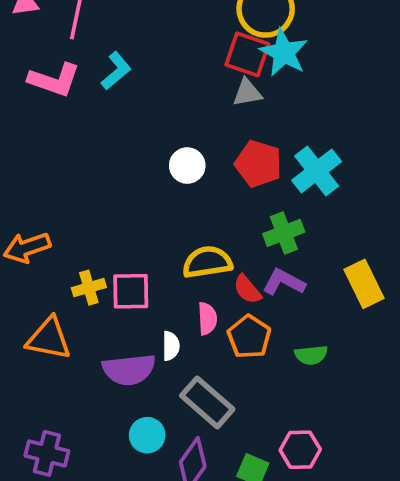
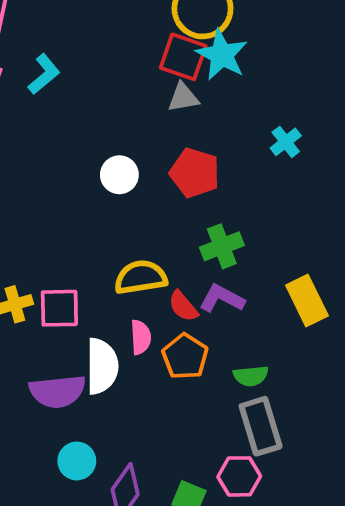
cyan cross: (317, 171) -> (286, 142), moved, size x0.6
white semicircle: (171, 346) -> (102, 366), size x1.8
gray rectangle: (207, 402) -> (261, 426), moved, turned 32

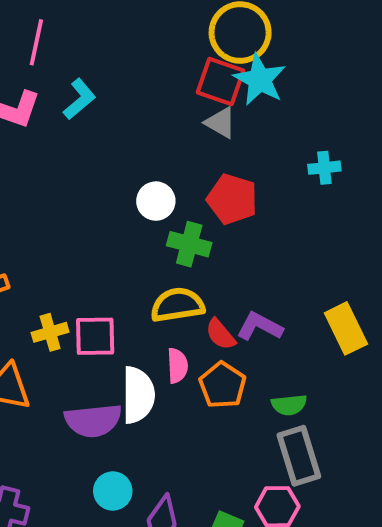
gray triangle: (183, 97) -> (221, 123), turned 40
cyan cross: (286, 142) -> (324, 168), turned 32
green cross: (222, 246) -> (189, 244), moved, turned 36

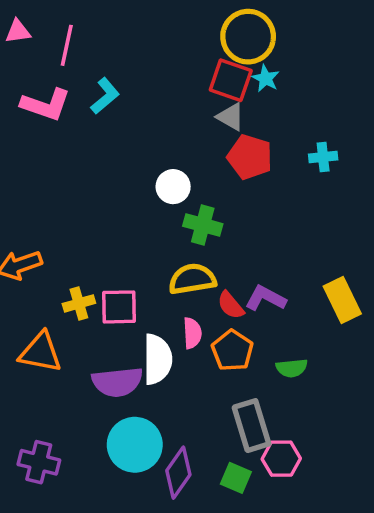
cyan star: (260, 80) -> (266, 78), size x0.6
red pentagon: (232, 199) -> (250, 157), moved
gray rectangle: (299, 456) -> (252, 426), moved
cyan circle: (113, 491) -> (135, 445), size x1.6

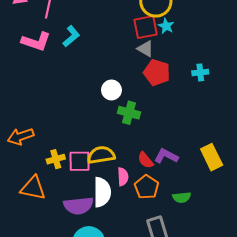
red square: (231, 80) -> (146, 27), turned -30
yellow semicircle: (192, 279) -> (101, 155), moved

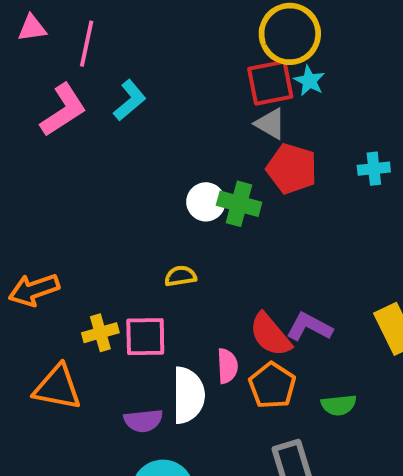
pink L-shape: (36, 41) -> (63, 110), turned -52
green cross: (129, 113) -> (239, 204), moved
yellow semicircle: (101, 155) -> (180, 276), moved, size x0.6
red semicircle: (146, 160) -> (270, 335), size x1.4
purple semicircle: (78, 206) -> (143, 421), size x0.7

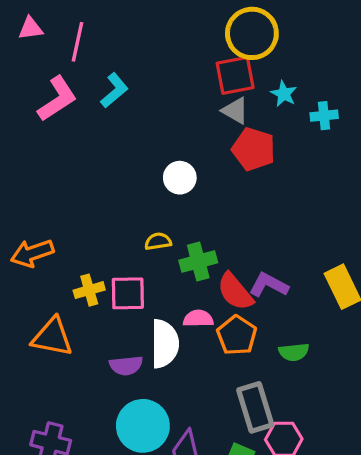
cyan star: (309, 81) -> (284, 94), moved
cyan cross: (374, 169) -> (324, 116), moved
green cross: (239, 204) -> (198, 262), moved, turned -30
pink semicircle: (227, 366) -> (198, 319), turned -88

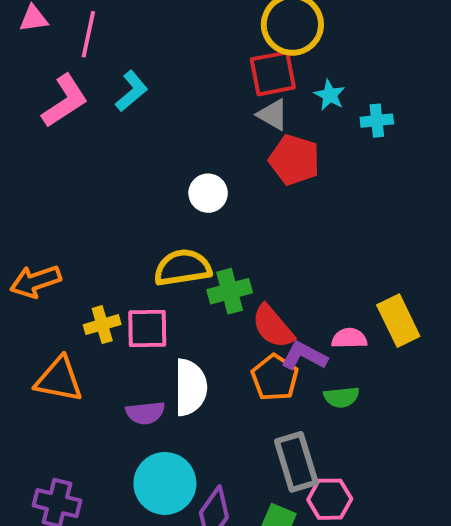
yellow semicircle: (158, 241) -> (183, 268), size x1.8
purple L-shape: (269, 285) -> (304, 356), moved
pink semicircle: (198, 319) -> (349, 338), moved

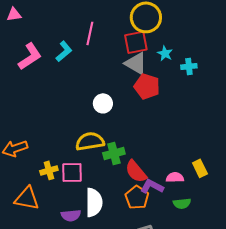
pink line: (88, 34) -> (90, 33), moved
gray triangle: (273, 115) -> (136, 63), size x1.4
yellow rectangle: (398, 321) -> (200, 168), size x0.7
green semicircle: (341, 397) -> (182, 203), moved

